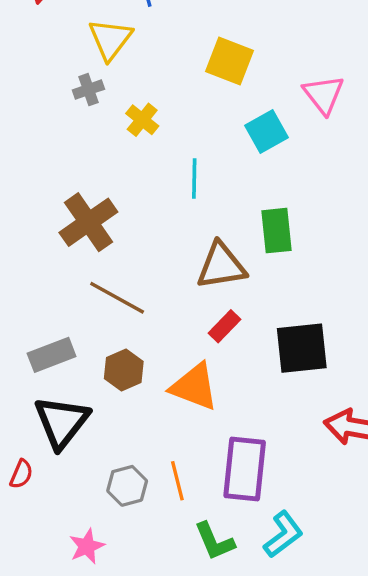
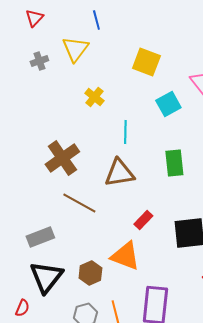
gray cross: (88, 90) -> (39, 61), moved
brown triangle: (221, 266) -> (119, 173), moved
brown hexagon: (124, 370) -> (90, 273), moved

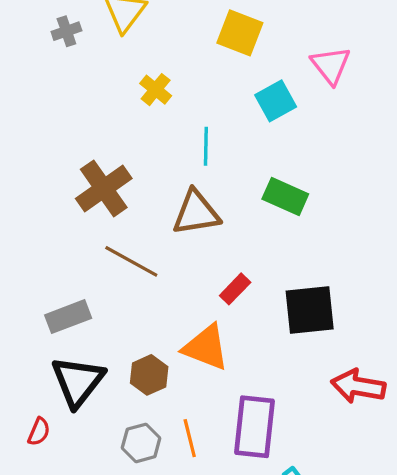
green rectangle: (174, 163) -> (285, 197), turned -60

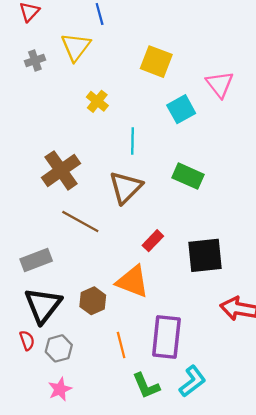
brown triangle: (196, 213) -> (126, 187), turned -36
red semicircle: (39, 432) -> (27, 340), moved, turned -42
gray hexagon: (141, 443) -> (59, 348), moved

